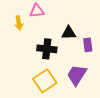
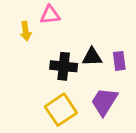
black triangle: (69, 33) -> (92, 57), moved

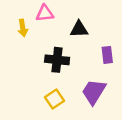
black triangle: (92, 57) -> (79, 29), moved
yellow square: (61, 110) -> (55, 99), size x0.7

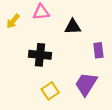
yellow arrow: (23, 28) -> (13, 21), moved, turned 48
black cross: (57, 60) -> (40, 55), moved

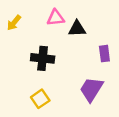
pink triangle: (41, 12) -> (56, 18), moved
yellow square: (50, 91) -> (40, 99), moved

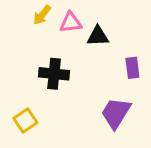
yellow arrow: (14, 23) -> (42, 15), moved
yellow square: (40, 99) -> (25, 121), moved

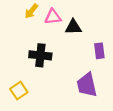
purple trapezoid: (116, 113) -> (87, 85), turned -45

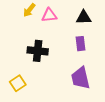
black triangle: (73, 27) -> (84, 17), moved
purple rectangle: (99, 51) -> (80, 44), moved

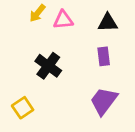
black cross: (38, 51) -> (48, 66), turned 30
purple trapezoid: (80, 78) -> (104, 101), turned 50

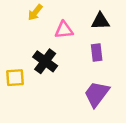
pink triangle: (63, 20) -> (64, 30), moved
yellow square: (23, 108) -> (15, 78), moved, turned 30

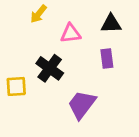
purple trapezoid: (97, 94) -> (82, 105), moved

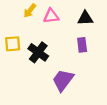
pink triangle: (71, 33) -> (51, 16), moved
yellow square: (16, 86) -> (13, 44), moved

